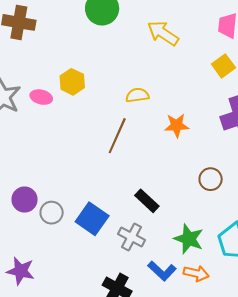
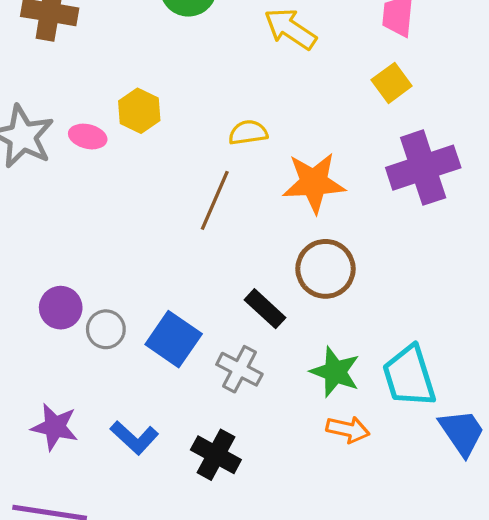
orange star: (177, 125) -> (314, 183), size x1.5
brown circle: (211, 179) -> (325, 269), moved, size x1.5
blue L-shape: (162, 271) -> (134, 438), moved

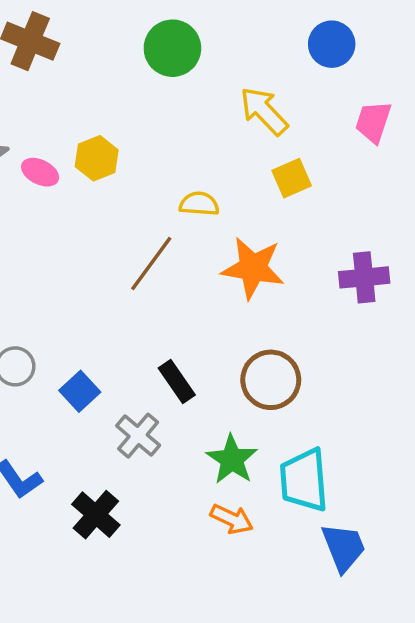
yellow square: (392, 83) -> (292, 178), moved
purple cross: (423, 168) -> (364, 277), size x0.7
brown circle: (325, 269) -> (271, 380), moved
blue square: (174, 339) -> (80, 391), size x0.7

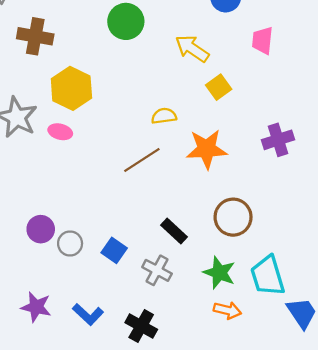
yellow hexagon: (97, 158) -> (71, 88), moved, size x1.5
pink ellipse: (40, 172) -> (60, 132), moved
brown line: (151, 263) -> (142, 160), turned 33

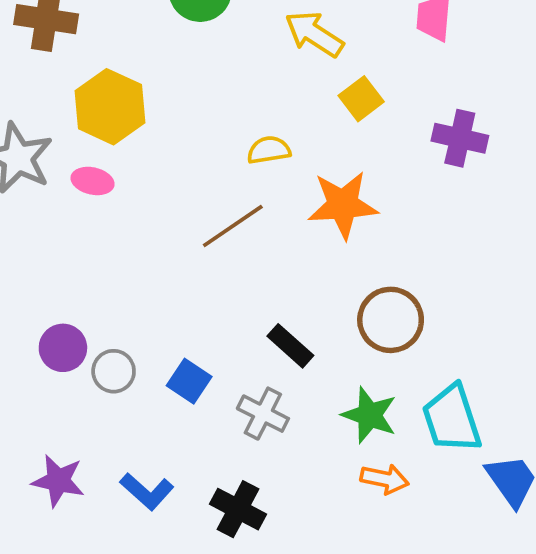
purple cross: (278, 140) -> (460, 138), moved, turned 32

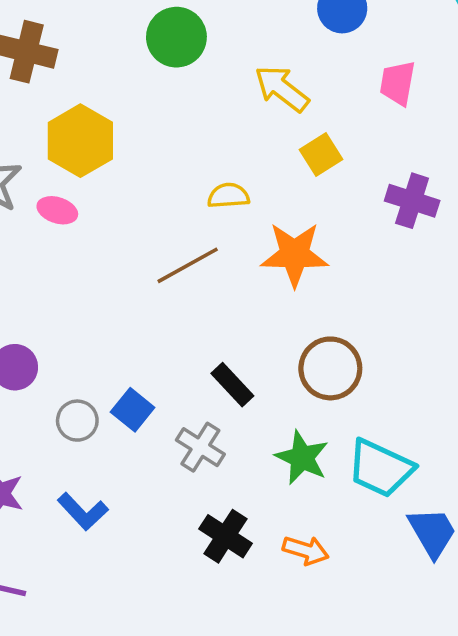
gray circle: (114, 371) -> (77, 421), moved
cyan trapezoid: (452, 419) -> (380, 468), turned -52
orange arrow: (385, 479) -> (306, 550), moved
black cross: (238, 509) -> (225, 536), moved

